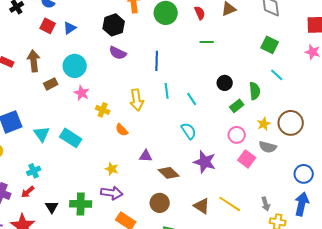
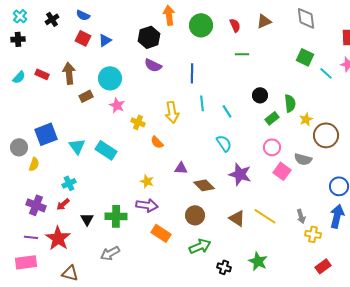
cyan line: (277, 75) -> (326, 73), moved
yellow star: (264, 124) -> (306, 119), moved

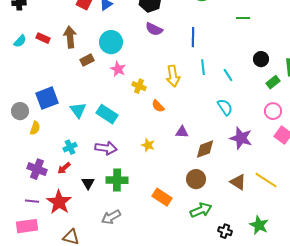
brown diamond: (204, 185) -> (205, 149), turned -65
purple arrow: (147, 205) -> (106, 148), moved

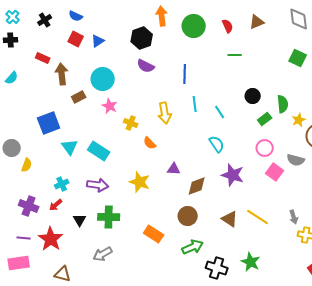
red rectangle: (43, 38) -> (43, 58), moved
blue square: (47, 98) -> (49, 123), moved
yellow star: (148, 145) -> (140, 182), size x1.5
black cross: (225, 231) -> (217, 268), size x1.5

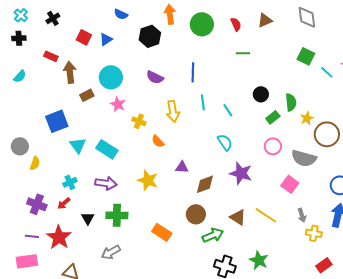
blue semicircle: (76, 16) -> (121, 14), moved
purple semicircle: (146, 66) -> (155, 77), moved
gray semicircle: (296, 160) -> (304, 158), size x1.4
pink square: (275, 172) -> (290, 184), moved
green arrow: (193, 247) -> (213, 235), moved

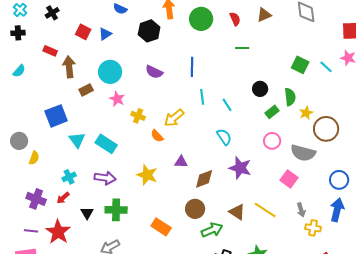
green square: (306, 56) -> (300, 65), moved
yellow arrow: (173, 111) -> (174, 118), moved, turned 60

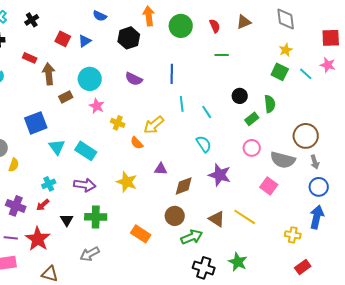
yellow star: (306, 113) -> (286, 50), moved
gray arrow: (301, 210) -> (315, 162), moved

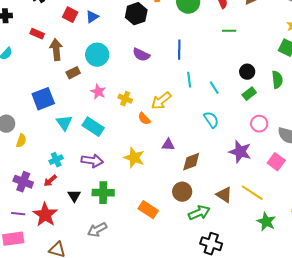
pink star: (97, 106) -> (98, 92), moved
green rectangle: (252, 119) -> (249, 94), moved
purple star: (220, 175) -> (240, 152), moved
green star: (238, 262) -> (266, 222), moved

